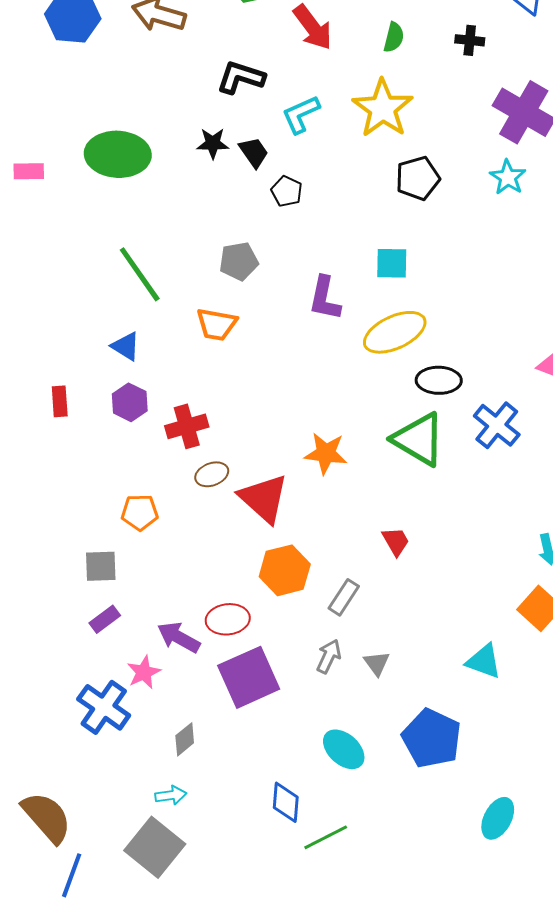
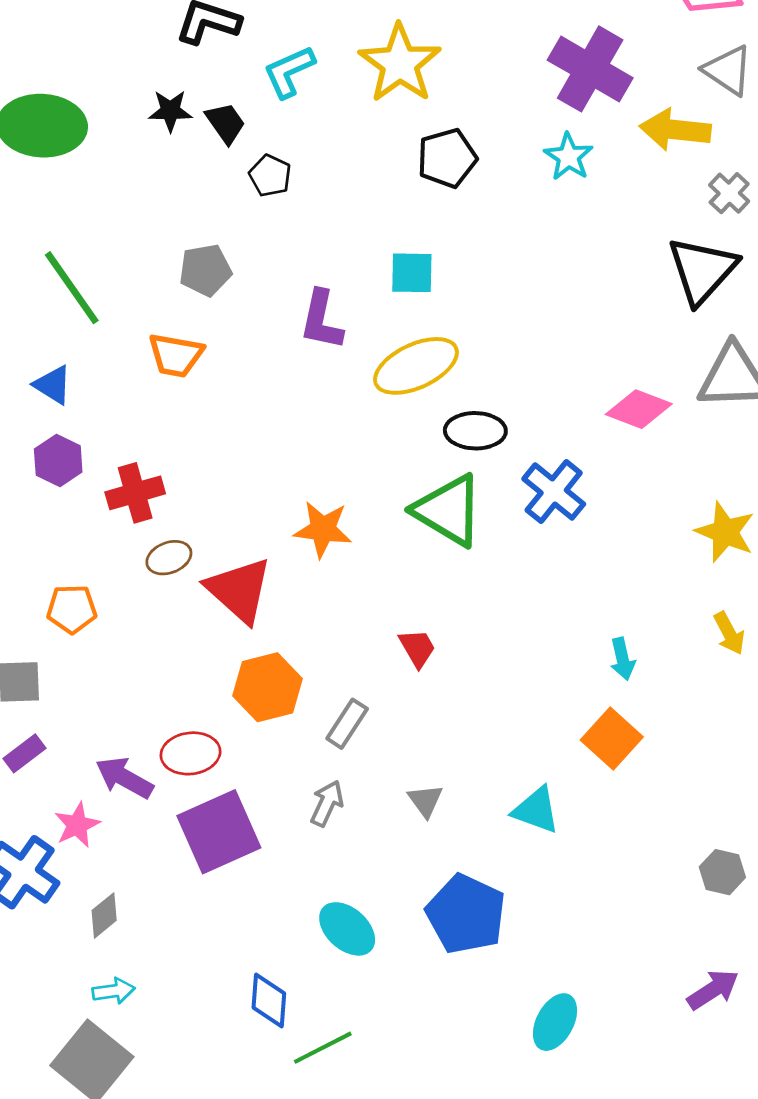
gray triangle: (377, 663) -> (425, 801), moved
gray diamond: (185, 739) -> (104, 915), moved

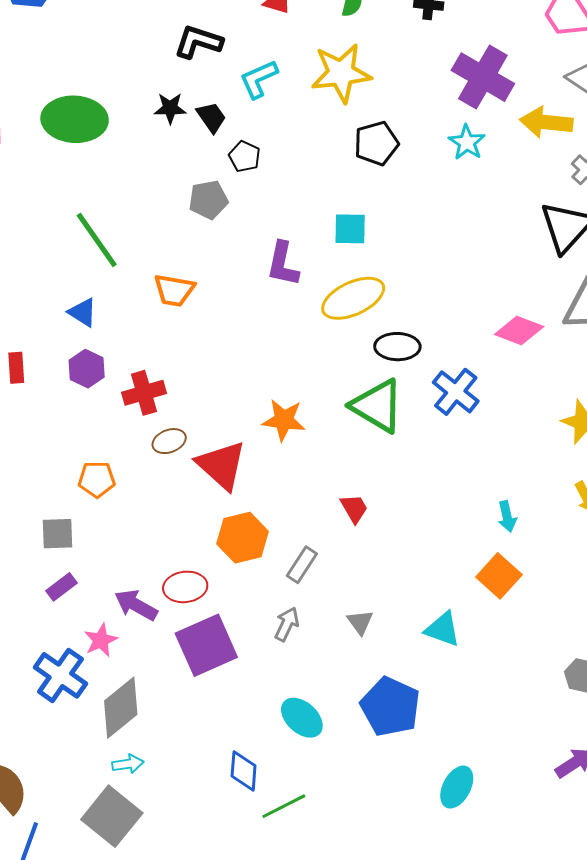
yellow star: (400, 64) -> (341, 73), turned 30
gray pentagon: (205, 270) -> (208, 200), moved
gray diamond: (104, 915) -> (121, 708), size x1.8

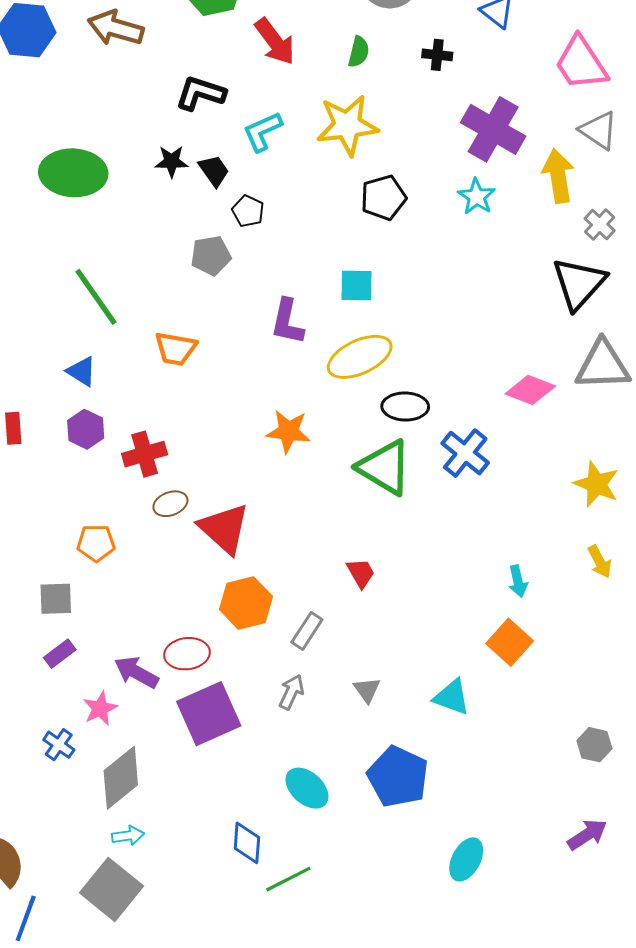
yellow arrow: (546, 122) -> (558, 176), turned 75
orange star: (284, 420) -> (288, 431), moved
blue cross: (60, 675) -> (59, 745), size x0.6

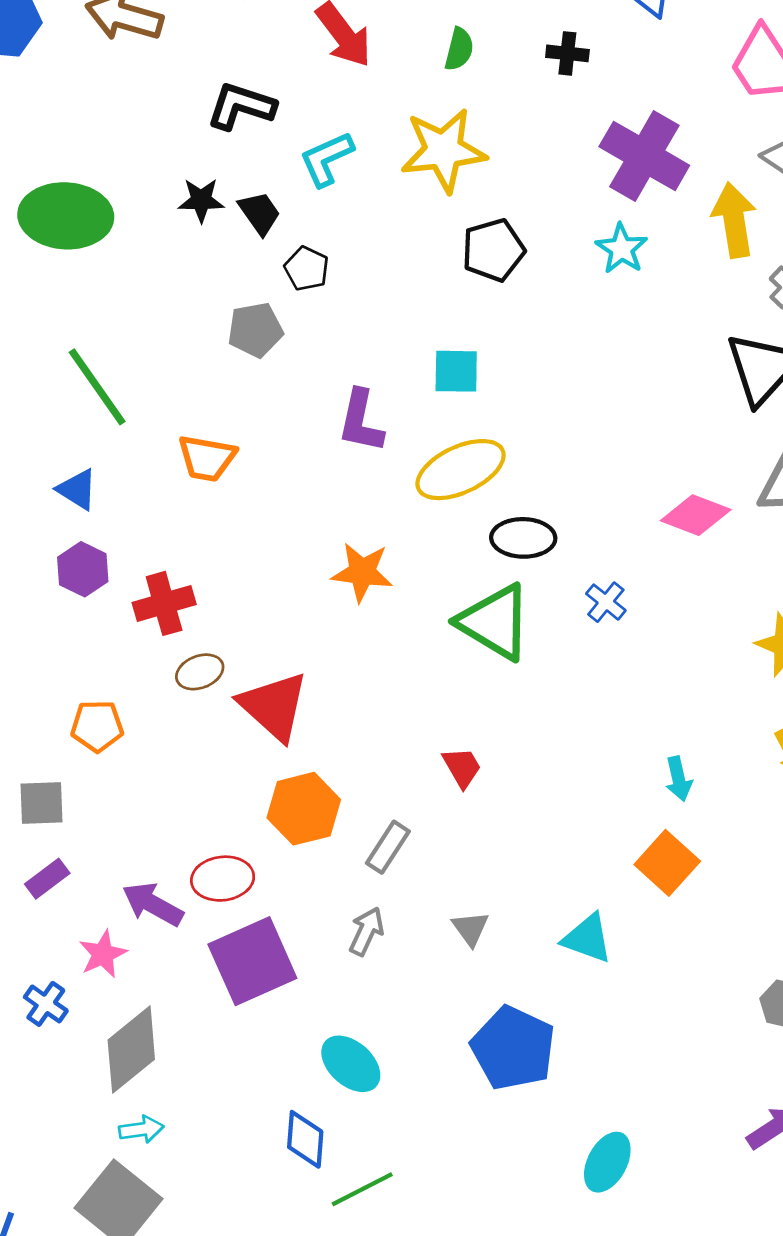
blue cross: (465, 453) -> (606, 602), size x0.6
cyan ellipse: (307, 788) -> (351, 1064), moved

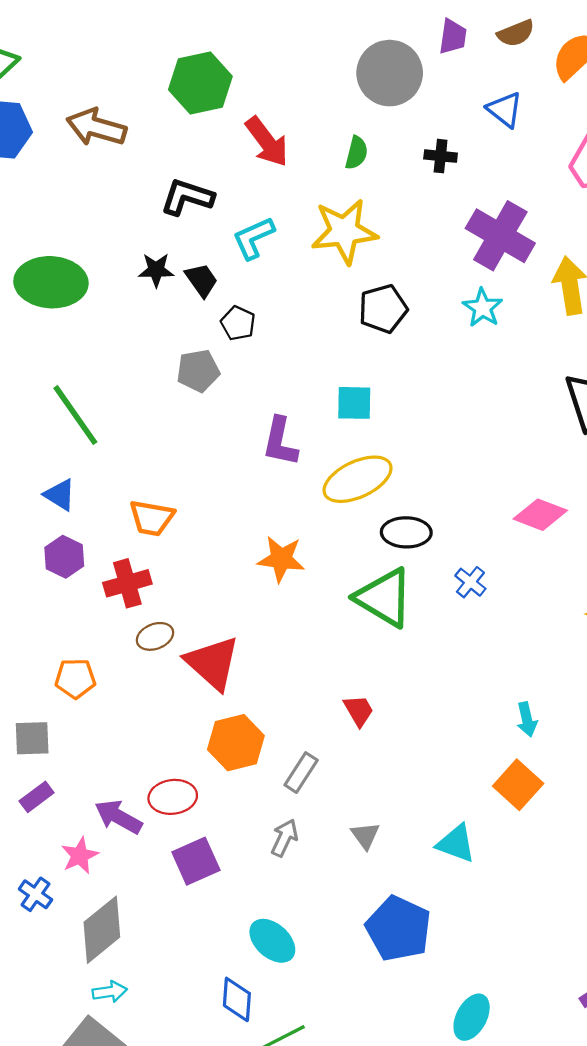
orange trapezoid: (207, 458) -> (152, 518), moved
purple square: (252, 961) -> (196, 861), size x0.7

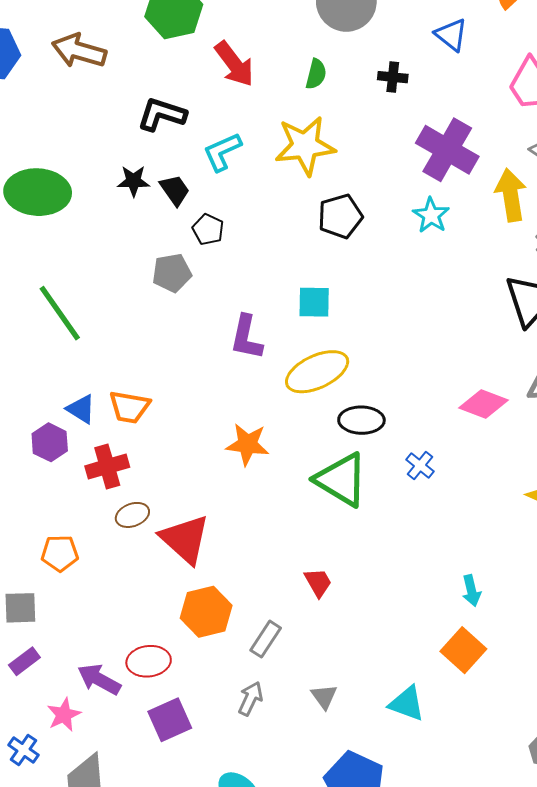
blue triangle: (60, 495) -> (81, 409), moved

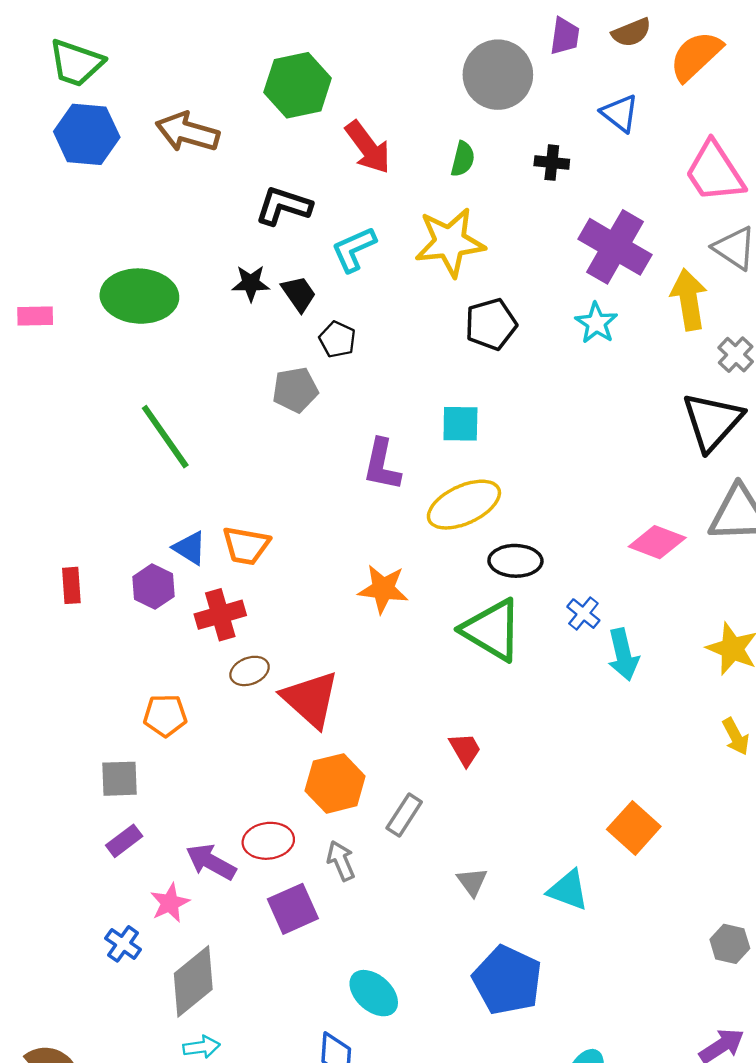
cyan arrow: (471, 591) -> (623, 655), moved, size x1.4
gray arrow: (250, 699) -> (341, 861), moved, turned -48

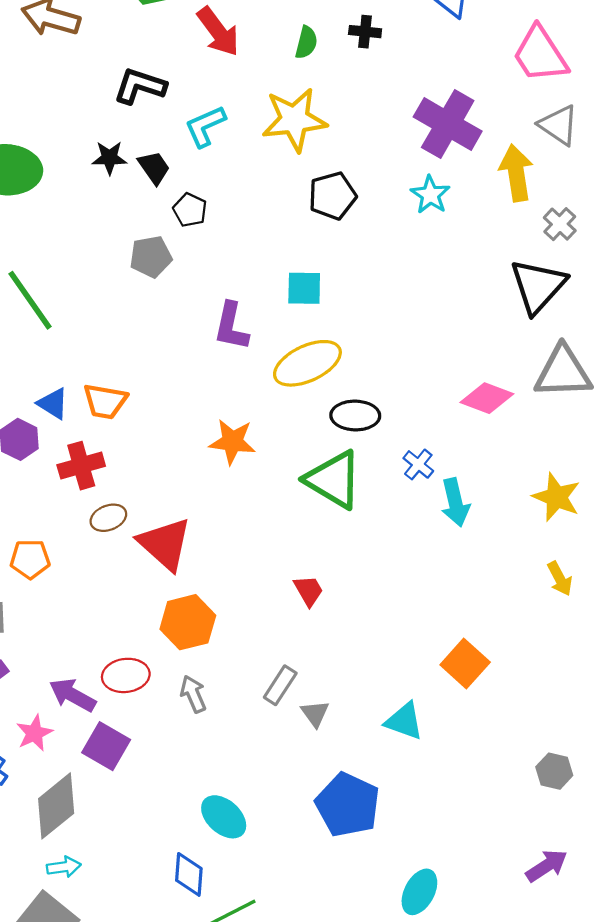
black cross: (552, 163) -> (365, 32), moved
gray rectangle: (404, 815) -> (280, 685), moved
purple square: (293, 909) -> (106, 746), moved, turned -36

